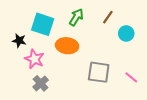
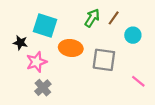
green arrow: (76, 17) -> (92, 18), moved
pink star: (34, 59) -> (36, 62), turned 30
gray square: (99, 72) -> (104, 60), moved

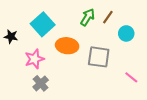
cyan square: (45, 25) -> (43, 24), turned 30
black star: (20, 43) -> (11, 37), moved

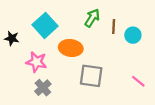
brown line: (108, 17) -> (114, 27), moved, turned -32
gray square: (99, 57) -> (91, 76), moved
pink star: (34, 59) -> (36, 62), turned 30

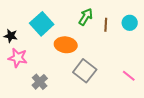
cyan circle: (133, 35) -> (130, 23), moved
pink star: (36, 62) -> (18, 58), moved
gray square: (91, 76) -> (85, 71), turned 30

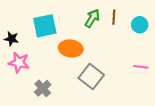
cyan square: (42, 24) -> (45, 26), turned 30
brown line: (106, 25) -> (114, 17), moved
pink line: (129, 76) -> (141, 67), moved, turned -32

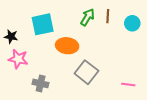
pink line: (141, 67) -> (128, 84), moved
gray cross: (43, 88) -> (41, 83), turned -35

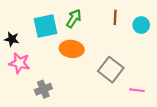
green arrow: (87, 17) -> (74, 18), moved
gray square: (86, 72) -> (111, 70), moved
gray cross: (41, 83) -> (43, 89), turned -35

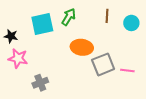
orange ellipse: (72, 49) -> (82, 47), moved
gray square: (111, 70) -> (103, 64), turned 30
pink line: (137, 90) -> (127, 71), moved

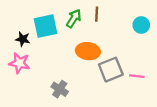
brown line: (107, 16) -> (97, 14), moved
black star: (11, 36) -> (23, 39), moved
gray cross: (40, 83) -> (60, 89), moved, turned -35

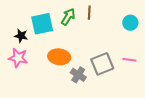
orange ellipse: (88, 51) -> (59, 57), moved
pink line: (137, 76) -> (129, 60), moved
gray cross: (60, 89) -> (78, 75), moved

